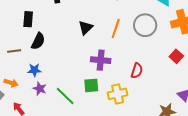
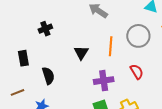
black semicircle: (38, 41) -> (48, 76), moved, turned -30
red semicircle: (137, 71) -> (137, 72), moved, turned -35

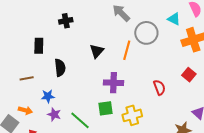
gray circle: (138, 36) -> (146, 33), moved
red semicircle: (137, 72) -> (159, 87), moved

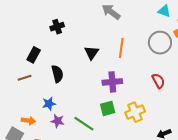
gray circle: (146, 33) -> (160, 43), moved
black rectangle: (39, 46) -> (34, 55), turned 35
brown line: (27, 78) -> (25, 78), moved

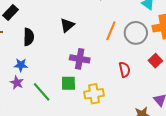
orange line: (121, 48) -> (111, 31), moved
blue star: (49, 104) -> (21, 65), moved

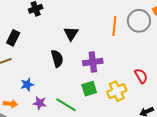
black semicircle: (29, 37) -> (57, 58), moved
blue star: (21, 65) -> (27, 85), moved
red semicircle: (125, 70) -> (141, 76), moved

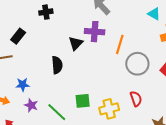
gray circle: (139, 21) -> (137, 64), moved
purple cross: (93, 62) -> (95, 32), moved

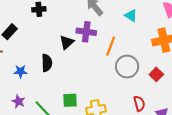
cyan triangle: (154, 14) -> (131, 16), moved
blue star: (23, 85) -> (20, 71), moved
red semicircle: (136, 99) -> (139, 103), moved

